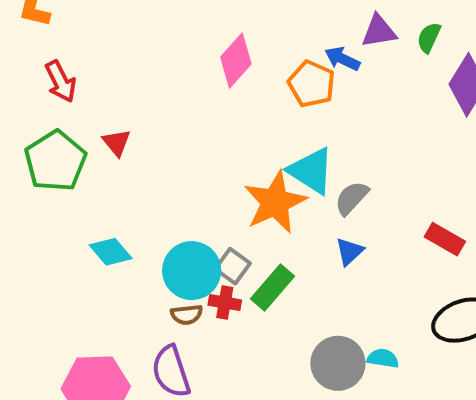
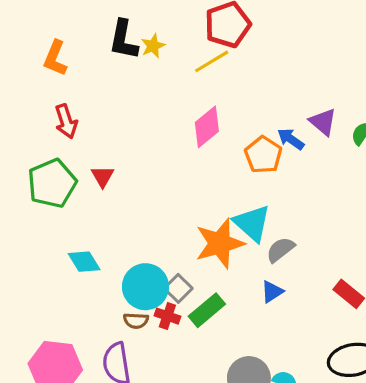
purple triangle: (379, 31) -> (323, 122), turned 40

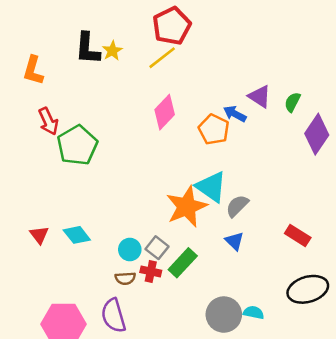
red triangle: (102, 176) -> (39, 235), moved
green pentagon: (52, 183) -> (77, 145), moved
cyan circle: (145, 287) -> (130, 250), size x0.6
blue triangle: (272, 292) -> (234, 241), turned -36

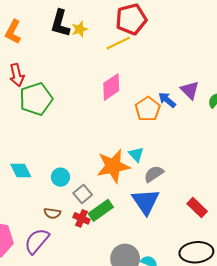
cyan triangle: (211, 187) -> (136, 154), size x0.6
blue triangle: (234, 241) -> (146, 202), size x1.8
cyan circle: (130, 250) -> (60, 177), moved
red cross: (151, 271) -> (82, 218), moved
purple semicircle: (114, 316) -> (37, 241), turned 44

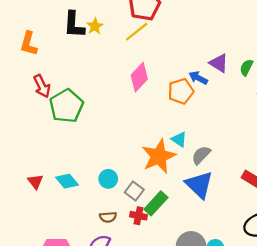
orange pentagon: (148, 109) -> (181, 91), turned 30

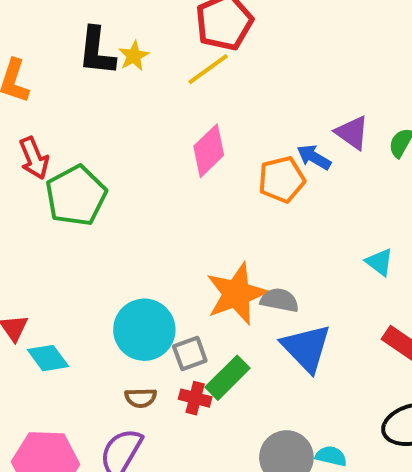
cyan triangle: (179, 139) -> (379, 262), moved
gray semicircle: (201, 155) -> (280, 300), moved, turned 54
cyan circle: (108, 179) -> (144, 330), size x1.8
cyan diamond: (67, 181) -> (48, 358), moved
gray square: (134, 191) -> (190, 354), turned 30

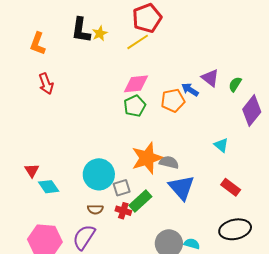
pink diamond: (209, 151) -> (136, 84), turned 36
green pentagon: (76, 196) -> (135, 106), moved, size x0.7

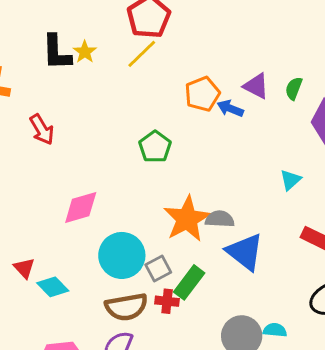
red arrow: (46, 84) -> (42, 129), moved
pink diamond: (136, 84) -> (81, 208), moved
orange pentagon: (173, 100) -> (202, 94), moved
cyan triangle: (221, 145) -> (290, 180), turned 49
brown semicircle: (95, 209) -> (126, 307), size x1.8

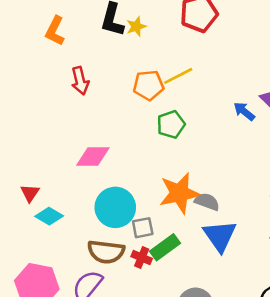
yellow line: (142, 54) -> (178, 76), moved
orange pentagon: (202, 94) -> (148, 85), moved
cyan diamond: (53, 287) -> (49, 216), turned -32

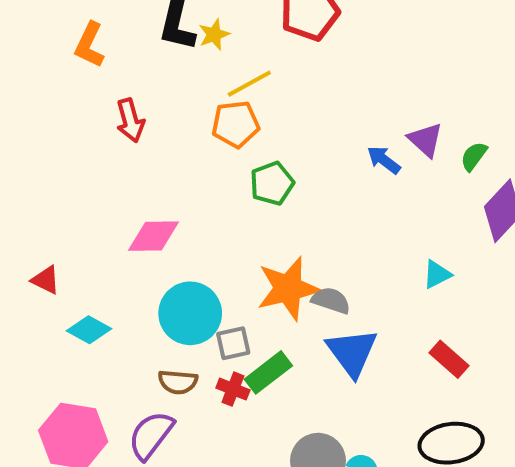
yellow line: (178, 76) -> (249, 84), moved
red triangle: (30, 193) -> (46, 280), moved, turned -36
brown semicircle: (106, 252) -> (178, 382), size x0.7

